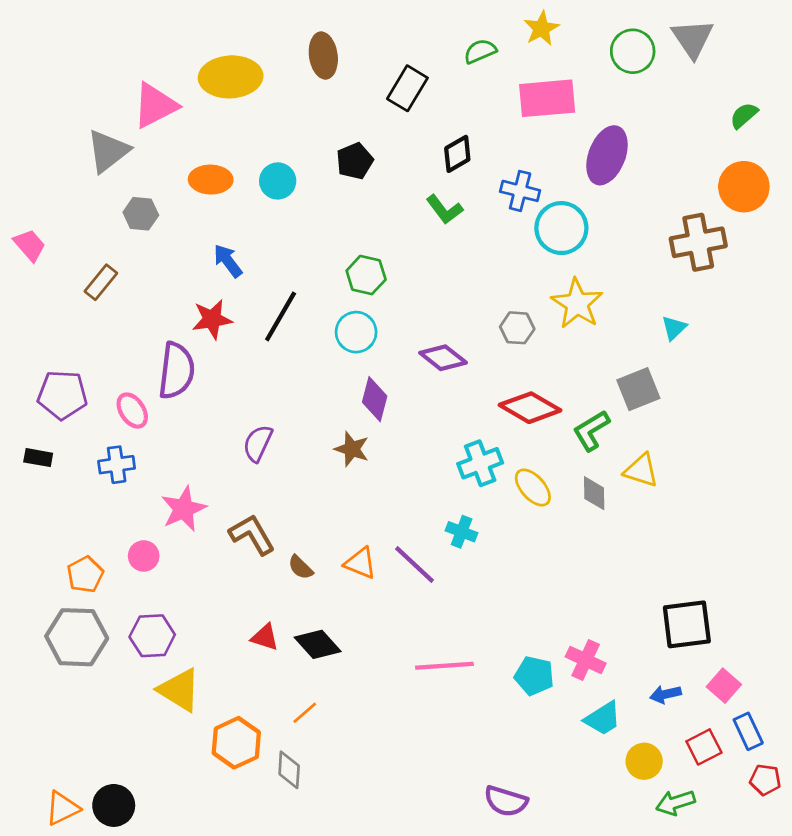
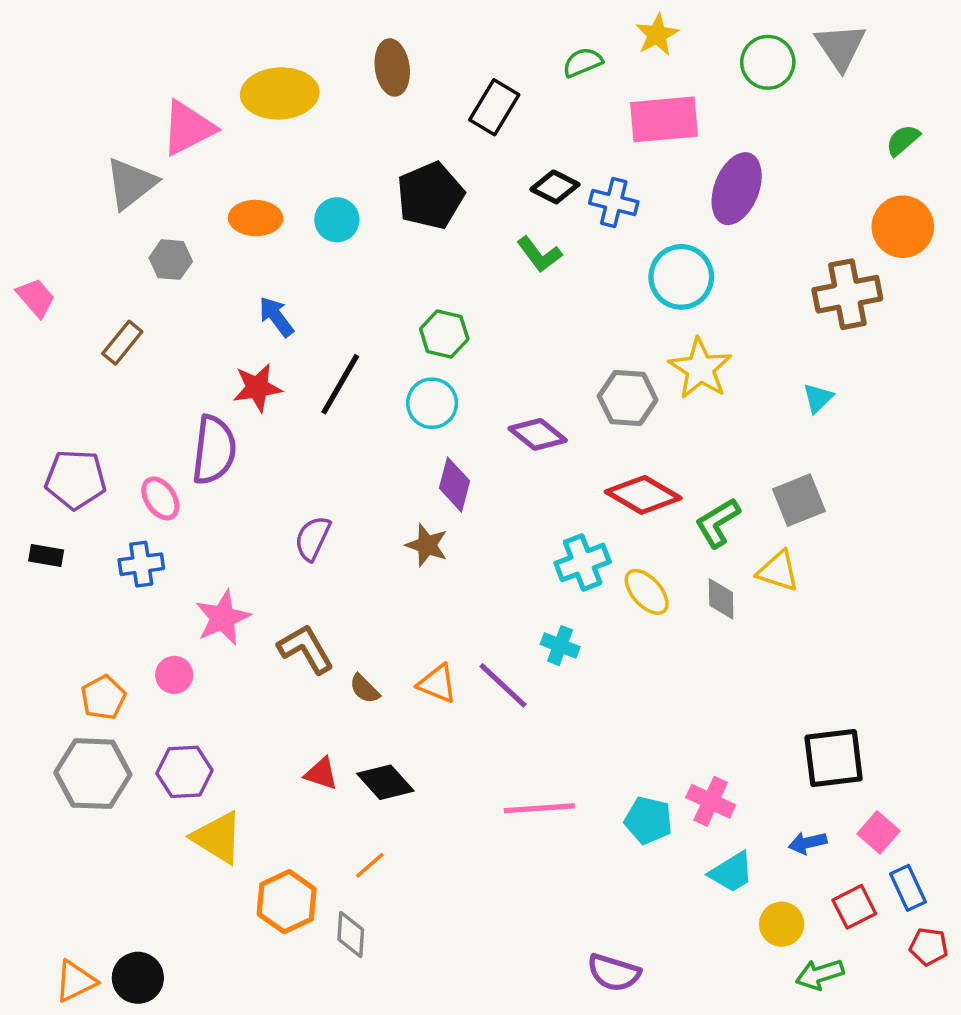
black diamond: (457, 154) -> (555, 187), turned 57
black pentagon: (355, 161) -> (430, 196), size x1.5
blue cross: (520, 191) -> (614, 202), moved
gray hexagon: (517, 328) -> (628, 398), size x1.4
gray square: (638, 389) -> (799, 500), moved

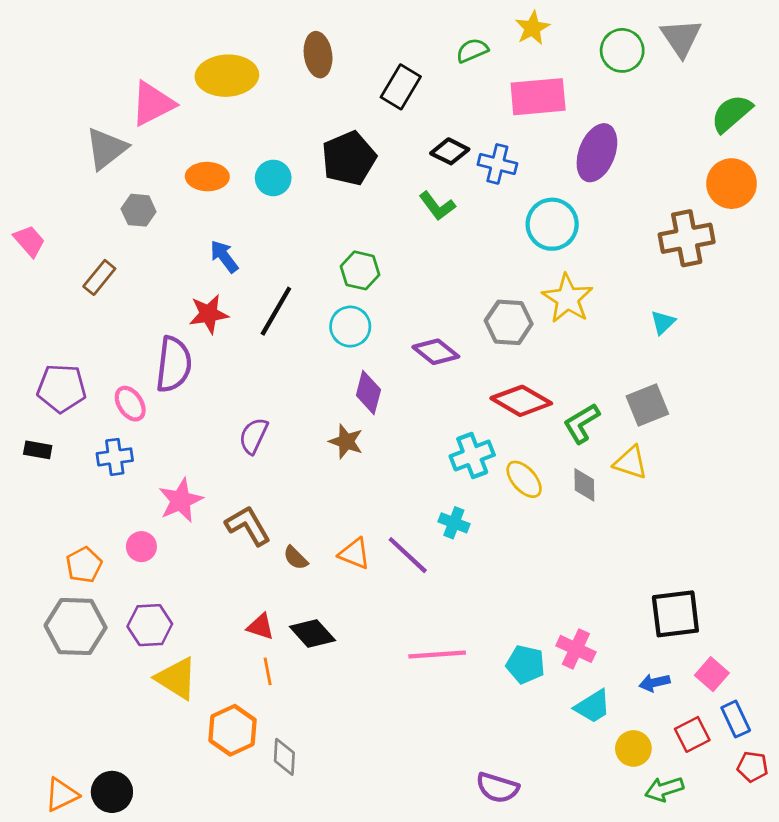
green semicircle: (903, 140) -> (732, 113), size x1.5
orange line: (370, 865) -> (268, 671), moved, turned -60

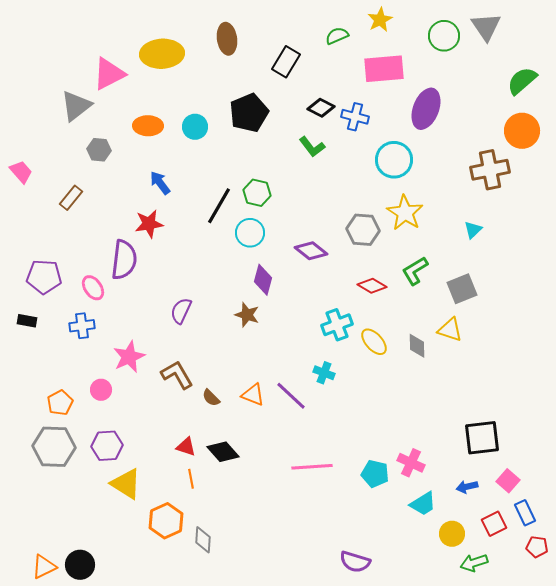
black line: (276, 311) -> (219, 206), moved
red diamond: (521, 401) -> (372, 286), size x0.7
green L-shape: (582, 423) -> (415, 271), moved

